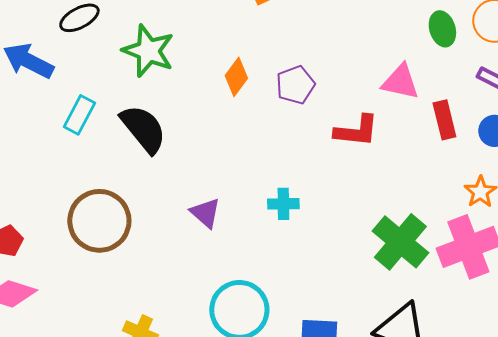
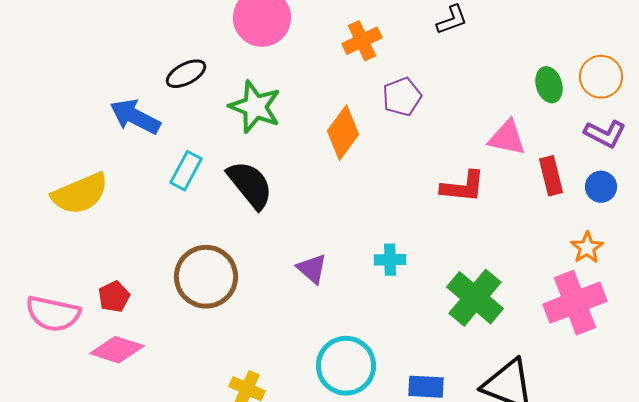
orange diamond: (236, 77) -> (343, 133), size x1.4
purple pentagon: (295, 85) -> (402, 97), moved
green cross: (400, 242) -> (475, 298), moved

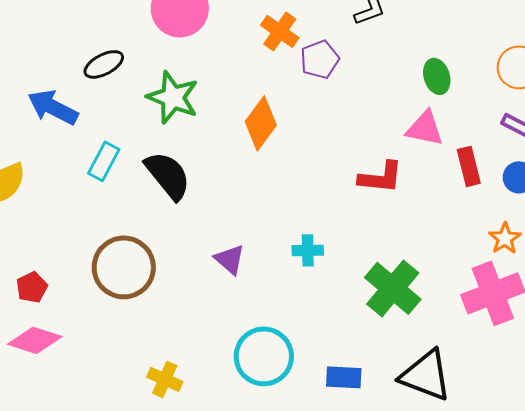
orange cross: (362, 41) -> (280, 31), turned -30
green ellipse: (549, 85) -> (437, 76), moved
purple pentagon: (402, 97) -> (320, 59), moved

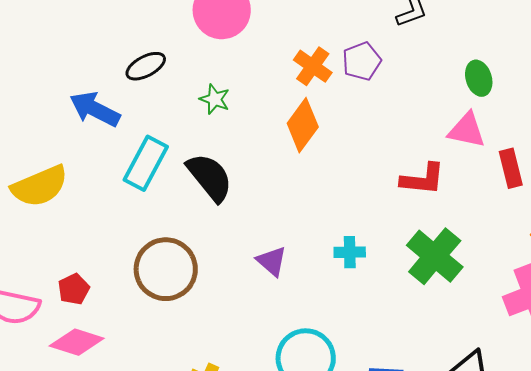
orange cross: (280, 31) -> (313, 66), moved
green star: (173, 97) -> (215, 99), size x0.6
cyan rectangle: (104, 161) -> (146, 163), size x1.4
green cross: (393, 288) -> (435, 256), moved

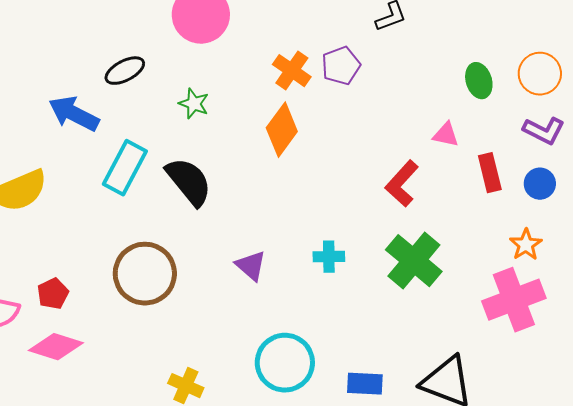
green ellipse: (479, 78) -> (479, 81), moved
pink triangle: (467, 130) -> (446, 135), size x0.7
red L-shape: (423, 179) -> (402, 184), turned 126

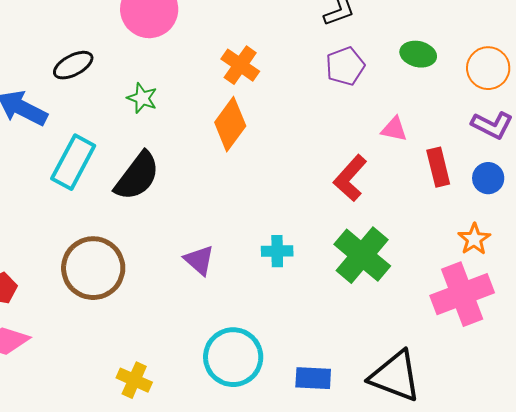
purple pentagon: (341, 66) -> (345, 66), moved
green ellipse: (479, 81) -> (418, 54), moved, turned -60
black semicircle: (189, 182) -> (137, 176), turned 76

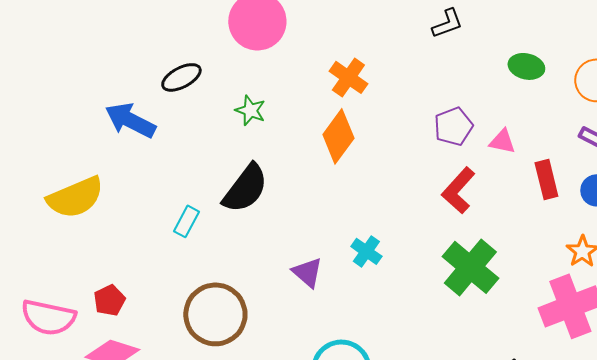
purple pentagon: (345, 66) -> (453, 126), moved
cyan rectangle: (73, 162) -> (186, 221), moved, size x0.6
cyan cross: (277, 251) -> (366, 251), moved, turned 36
brown circle: (93, 268) -> (215, 314), moved

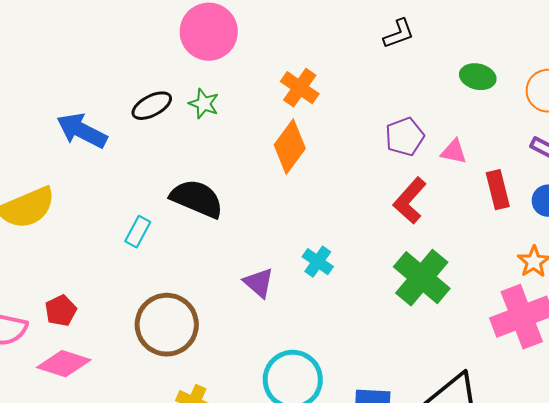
black ellipse: (181, 77) -> (152, 106), moved
green star: (250, 110) -> (204, 104), moved
black semicircle: (245, 188) -> (197, 199), turned -104

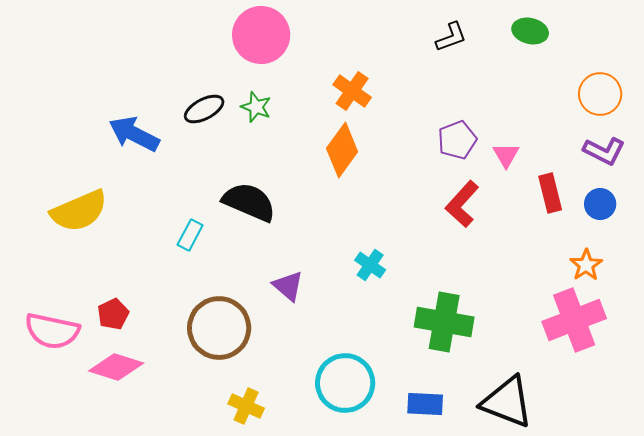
green ellipse: (478, 77) -> (530, 31), moved
pink triangle: (454, 152) -> (506, 155), turned 48
green cross: (422, 278) -> (444, 322), moved, turned -30
purple triangle: (259, 283) -> (288, 286), moved

